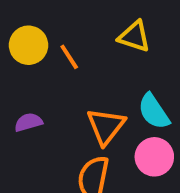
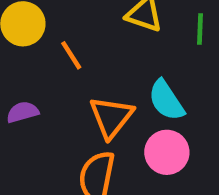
orange line: (69, 57) -> (71, 55), moved

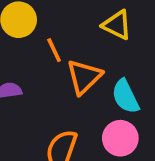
orange triangle: (111, 117) -> (84, 77), moved

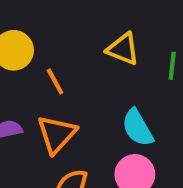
orange triangle: (84, 77) -> (57, 134), moved

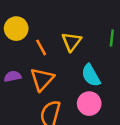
yellow triangle: (123, 49) -> (72, 42), moved, turned 45

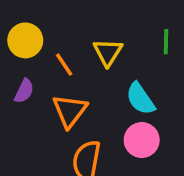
purple semicircle: (13, 76) -> (24, 91), moved, turned 133

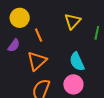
yellow triangle: (108, 52) -> (73, 21), moved

